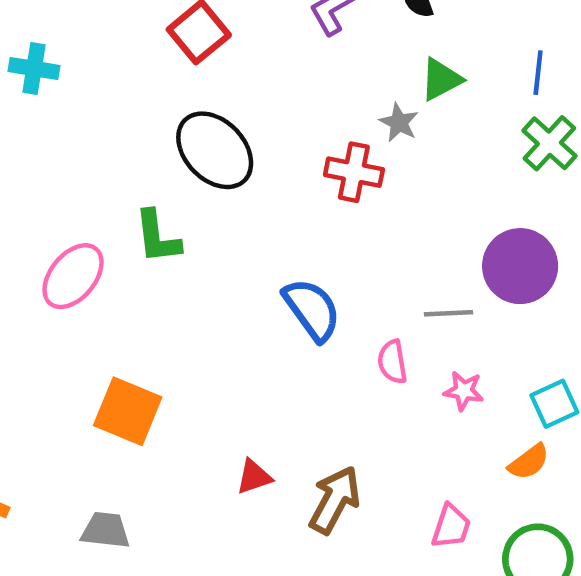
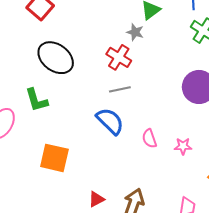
red cross: (354, 172) -> (119, 57), turned 30
gray line: (448, 313) -> (120, 89), moved
orange square: (128, 411) -> (54, 158), moved

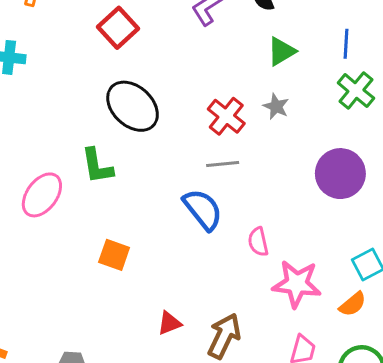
gray star: (135, 32) -> (276, 106), moved
pink star: (183, 146) -> (297, 284), moved, size x1.8
orange square: (54, 158) -> (114, 255), size x0.7

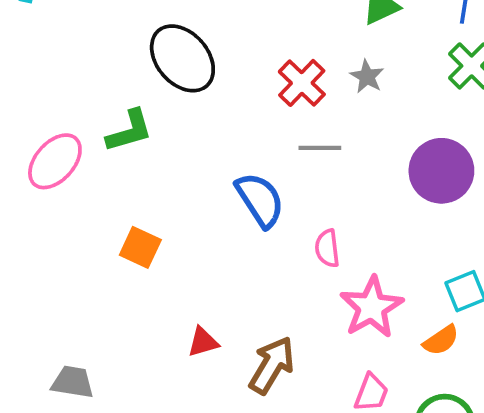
gray line: (223, 164) -> (320, 148), moved
green L-shape: (97, 166) -> (129, 131), turned -102
pink star: (297, 284) -> (372, 307), turned 30

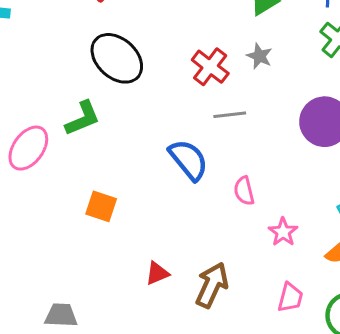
pink star: (372, 307) -> (283, 232), size x0.6

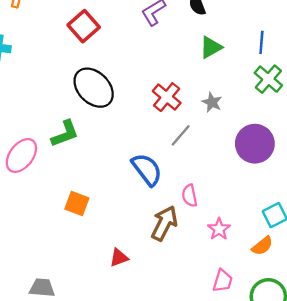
gray star: (259, 56) -> (212, 102), moved
gray line: (230, 115) -> (181, 135), turned -45
brown arrow: (212, 285) -> (164, 223), moved

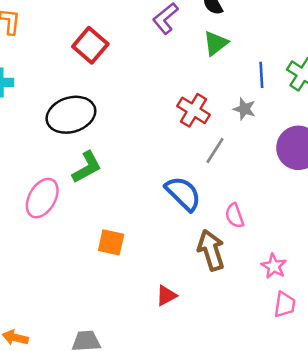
blue line: (261, 42) -> (261, 75), moved
green triangle: (211, 47) -> (216, 43), moved
black ellipse: (94, 88) -> (71, 115), moved, turned -54
brown arrow: (164, 223) -> (211, 250), turned -36
pink star: (219, 229) -> (274, 266), moved

